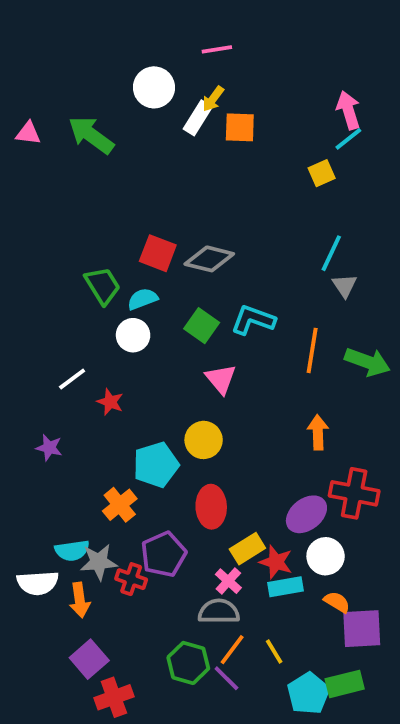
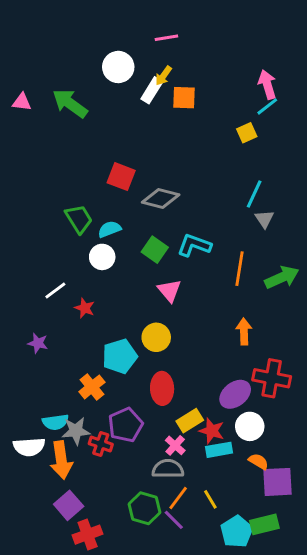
red square: (158, 253) -> (121, 177), moved
green arrow: (367, 362) -> (282, 277), turned -44
orange arrow: (80, 600) -> (61, 460), size x1.4

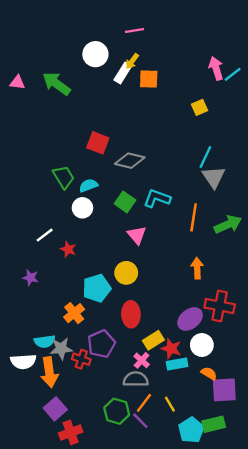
cyan line: (267, 106) -> (233, 74), moved
gray triangle: (264, 219) -> (214, 177), size x1.5

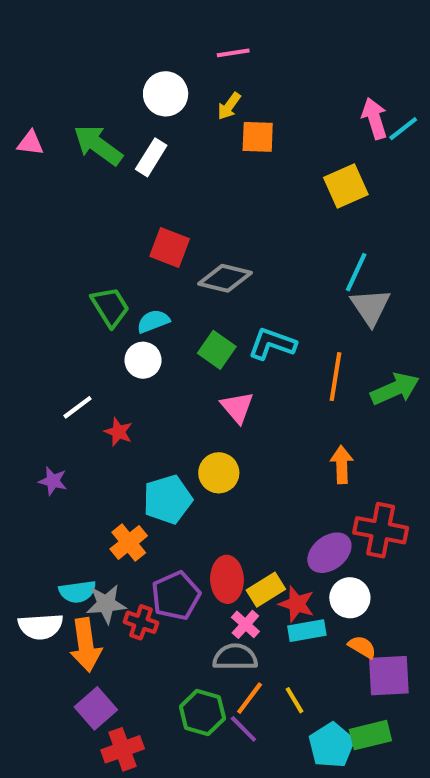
white rectangle: (123, 73) -> (151, 157), moved
yellow square: (199, 107) -> (346, 186), size x1.5
red ellipse: (131, 314) -> (227, 579), moved

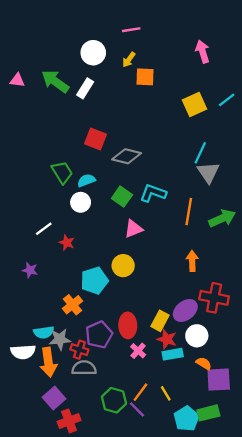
pink arrow: (374, 118) -> (203, 52), moved
cyan line: (403, 129) -> (227, 100), moved
pink triangle: (237, 407) -> (133, 229), turned 48
yellow rectangle: (266, 590) -> (160, 321), moved, turned -30
gray semicircle: (235, 657) -> (84, 368), moved

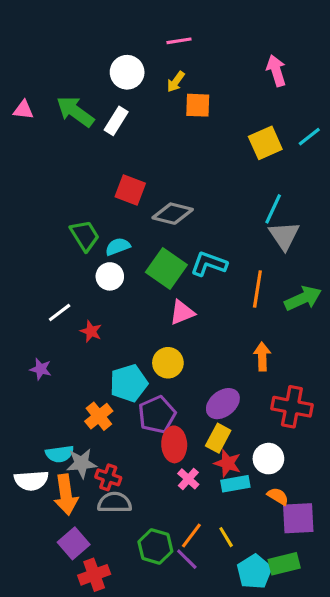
green square: (122, 197) -> (166, 269), size x1.4
purple ellipse: (185, 310) -> (223, 404), moved
purple pentagon: (99, 335) -> (157, 415), moved

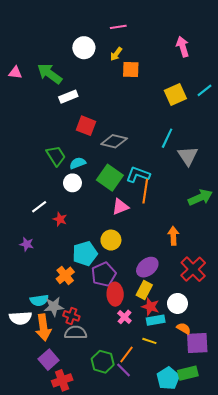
white rectangle: (116, 121) -> (68, 97), moved, turned 36
cyan line: (273, 209) -> (167, 138), moved
orange line: (257, 289) -> (145, 191), moved
red cross: (292, 407) -> (193, 269), turned 35
yellow line: (226, 537) -> (149, 341), moved, turned -40

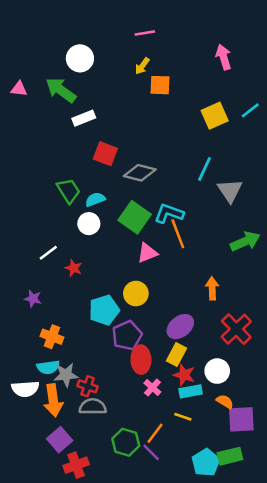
white circle: (84, 48) -> (80, 58), moved
orange line: (145, 191) -> (178, 234), turned -30
orange cross: (65, 275) -> (52, 337), moved, turned -30

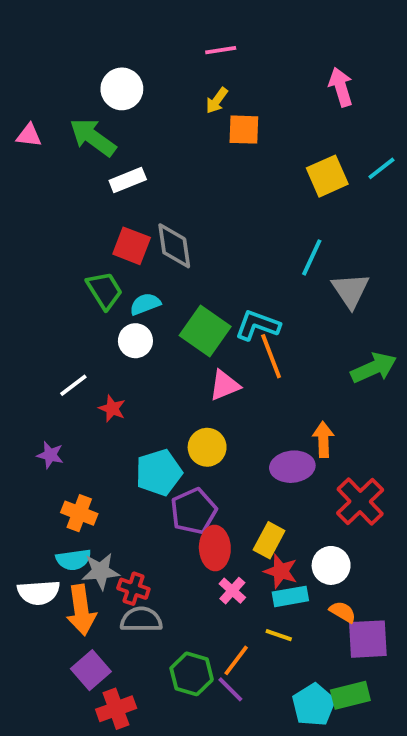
red square: (105, 154) -> (132, 246), moved
gray diamond: (140, 173) -> (174, 246), moved, turned 68
purple ellipse: (180, 327) -> (292, 467), moved, turned 32

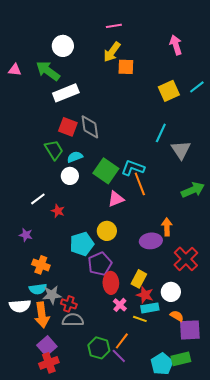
yellow arrow: (217, 101) -> (112, 52), size x1.5
white rectangle: (128, 180) -> (66, 93), size x1.4
yellow line: (279, 635) -> (140, 319), moved
red cross: (116, 709) -> (49, 363), moved

